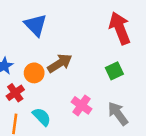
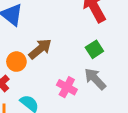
gray arrow: (118, 114) -> (95, 79), moved

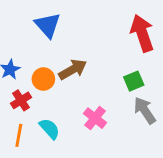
gray arrow: (95, 79) -> (145, 110), moved

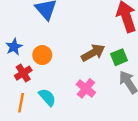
brown arrow: (73, 69) -> (93, 53), moved

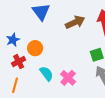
brown arrow: (93, 53) -> (75, 22), moved
cyan semicircle: (47, 97) -> (46, 74), moved

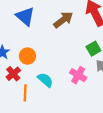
pink cross: (68, 78) -> (78, 75), moved
orange line: (15, 85) -> (25, 93), moved

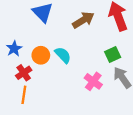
cyan semicircle: (45, 80) -> (63, 55), moved
orange line: (25, 93) -> (24, 95), moved

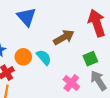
brown arrow: (83, 20) -> (64, 37), moved

